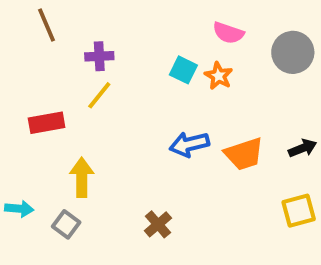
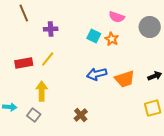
yellow line: (99, 95) -> (48, 59), moved

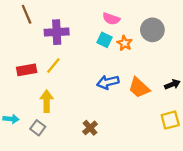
pink semicircle: (117, 17) -> (111, 19), moved
gray circle: (150, 27) -> (152, 30), moved
purple cross: (51, 29) -> (57, 32), size x1.5
orange trapezoid: (125, 79) -> (139, 88), turned 60

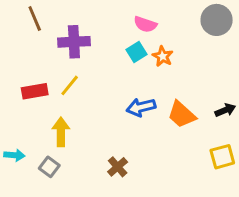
gray circle: (152, 30) -> (217, 20), moved
cyan square: (105, 40) -> (137, 52), turned 32

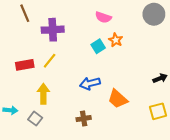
cyan square: (137, 52) -> (98, 46), moved
blue arrow: (141, 107) -> (90, 83), moved
orange trapezoid: (182, 114) -> (118, 99), moved
brown cross: (118, 167) -> (84, 119), turned 32

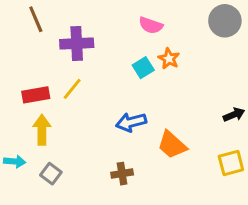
yellow arrow: (43, 94) -> (42, 130), moved

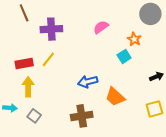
pink semicircle: (151, 25) -> (101, 27), moved, turned 126
orange star: (169, 59) -> (134, 39), moved
cyan square: (143, 68) -> (124, 56), moved
brown cross: (122, 174) -> (82, 116), size x1.5

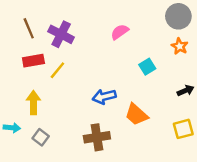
brown line: (24, 13) -> (29, 28), moved
purple cross: (51, 29) -> (61, 34), turned 30
orange star: (134, 39) -> (180, 46), moved
red rectangle: (24, 63) -> (33, 61), moved

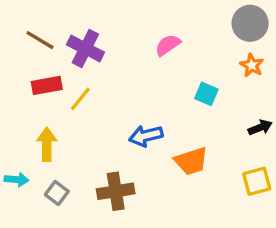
brown line: (29, 28) -> (40, 40), turned -36
cyan square: (147, 67) -> (206, 94), turned -35
orange trapezoid: (136, 115) -> (191, 161), turned -60
brown cross: (97, 137) -> (116, 191), moved

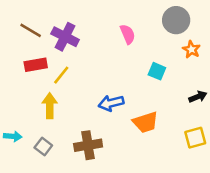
gray circle: (250, 23) -> (176, 20), moved
pink semicircle: (168, 45) -> (128, 34), turned 102
yellow arrow: (47, 144) -> (50, 106), moved

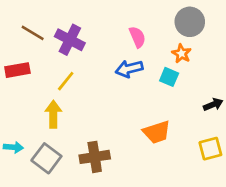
orange star: (191, 49) -> (182, 54), moved
red rectangle: (36, 65) -> (17, 70), moved
blue arrow: (111, 103) -> (129, 69), moved
gray square: (43, 146) -> (46, 158), size x1.5

